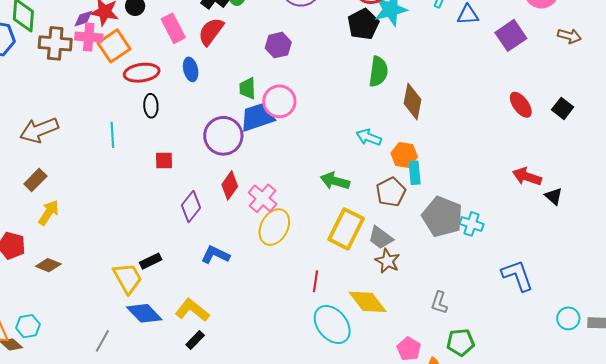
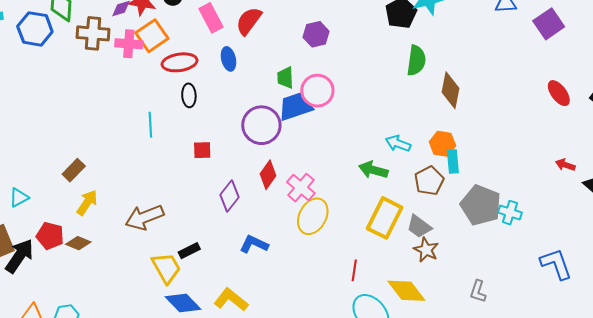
pink cross: (89, 37) -> (129, 44), moved
brown arrow: (39, 130) -> (144, 217), moved
cyan arrow: (369, 137) -> (398, 144), moved
red arrow: (527, 177) -> (565, 165), size x0.7
brown diamond: (48, 265) -> (78, 243), moved

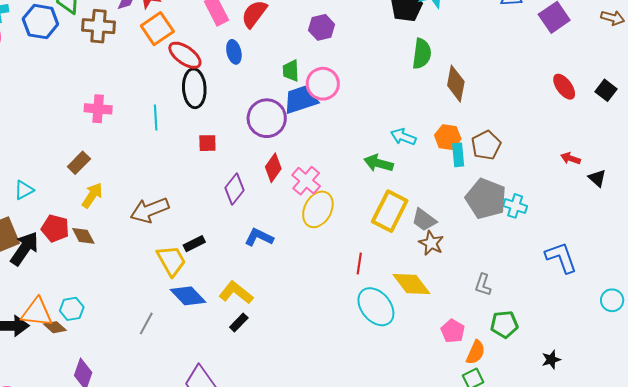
pink cross: (129, 44) -> (98, 109), moved
red ellipse: (180, 62) -> (185, 55), turned 44
black ellipse: (189, 95) -> (194, 88), size x1.6
brown pentagon: (429, 181) -> (486, 145), moved
brown diamond: (78, 243) -> (83, 236), turned 40

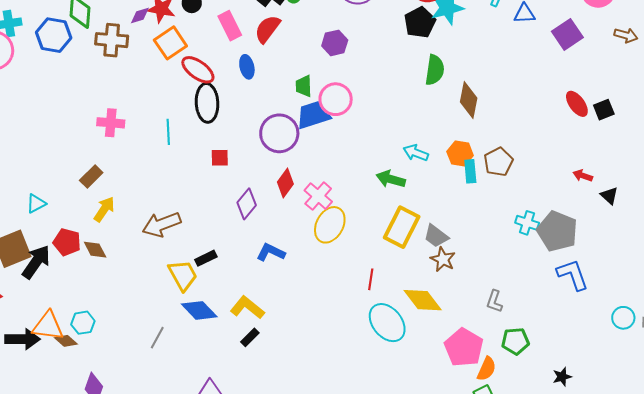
black square: (606, 90) -> (604, 110), moved, turned 30
gray pentagon: (486, 199) -> (557, 231), moved
pink pentagon: (453, 331) -> (464, 347), size x1.6

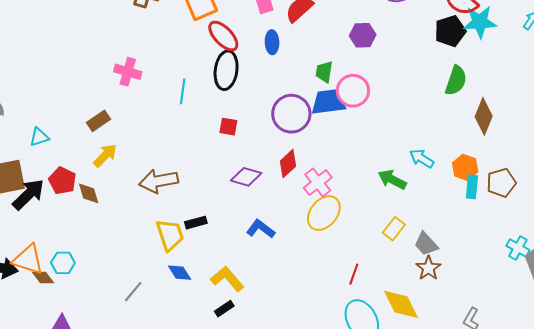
purple diamond: (247, 204) -> (246, 177), turned 56
yellow rectangle: (402, 227) -> (394, 229), size x0.6
blue diamond: (199, 310) -> (180, 273), size x0.7

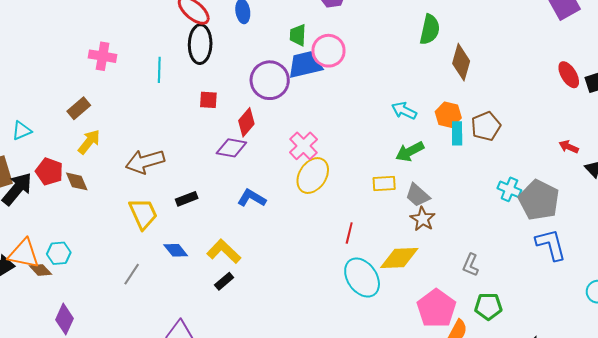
red diamond: (288, 164) -> (246, 122), moved
green arrow: (392, 179) -> (410, 151), moved, turned -48
yellow rectangle: (394, 229) -> (384, 184), turned 55
yellow trapezoid: (170, 235) -> (143, 214), moved
yellow diamond: (401, 304) -> (399, 258), turned -60

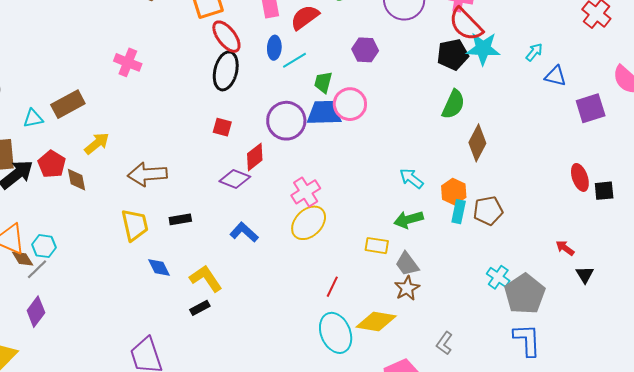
cyan line: (159, 70) -> (294, 60), moved, turned 45
brown rectangle: (79, 108) -> (68, 104), moved, size x1.4
gray line: (132, 274) -> (37, 269), moved

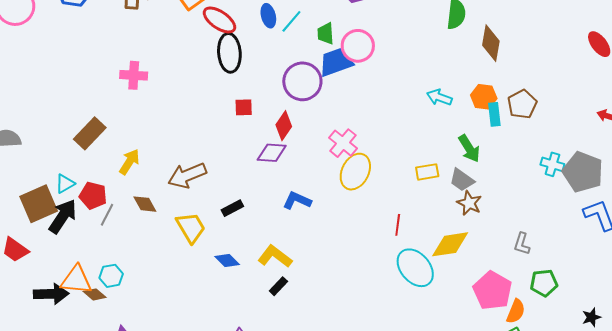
cyan triangle: (33, 118) -> (65, 184), moved
brown diamond: (77, 180) -> (145, 204), moved
green arrow: (409, 219) -> (469, 148), moved, turned -88
gray line: (37, 269) -> (107, 215), moved

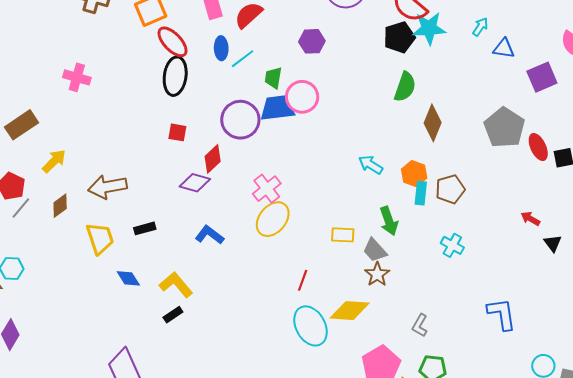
cyan cross: (552, 164) -> (452, 245), moved
gray pentagon: (583, 172) -> (504, 128), moved
brown diamond: (145, 204) -> (60, 206), turned 70

